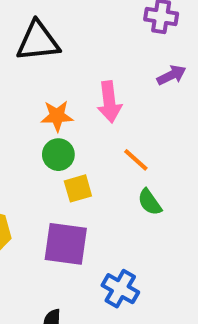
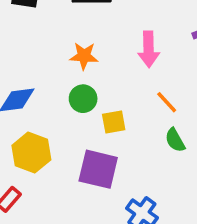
orange star: (57, 116) -> (84, 56), moved
green circle: (58, 155) -> (83, 99), moved

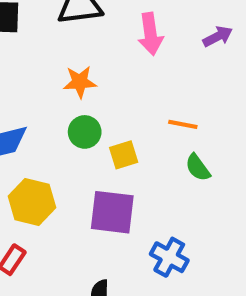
pink arrow: (149, 49) -> (150, 34), moved
orange line: (167, 102) -> (183, 124), turned -30

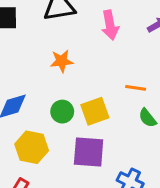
green circle: (85, 132) -> (62, 112), moved
yellow square: (124, 155) -> (95, 111), size x1.4

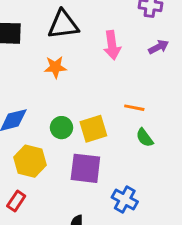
orange star: (62, 61) -> (55, 67), moved

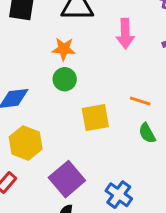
green circle: (61, 128) -> (65, 79), moved
purple square: (85, 168) -> (67, 179), moved, turned 36

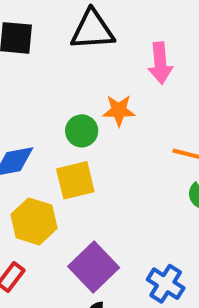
orange star: (64, 49) -> (119, 110), moved
yellow square: (95, 118) -> (75, 180), moved

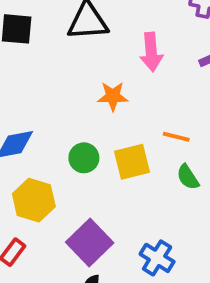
green circle: (82, 131) -> (84, 158), moved
yellow square: (75, 180) -> (132, 162), moved

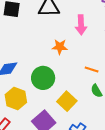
green circle: (84, 158) -> (43, 78), size x1.5
yellow square: (132, 162) -> (67, 101), moved, turned -36

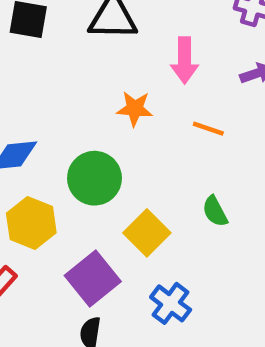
orange line: (92, 70) -> (208, 129), moved

